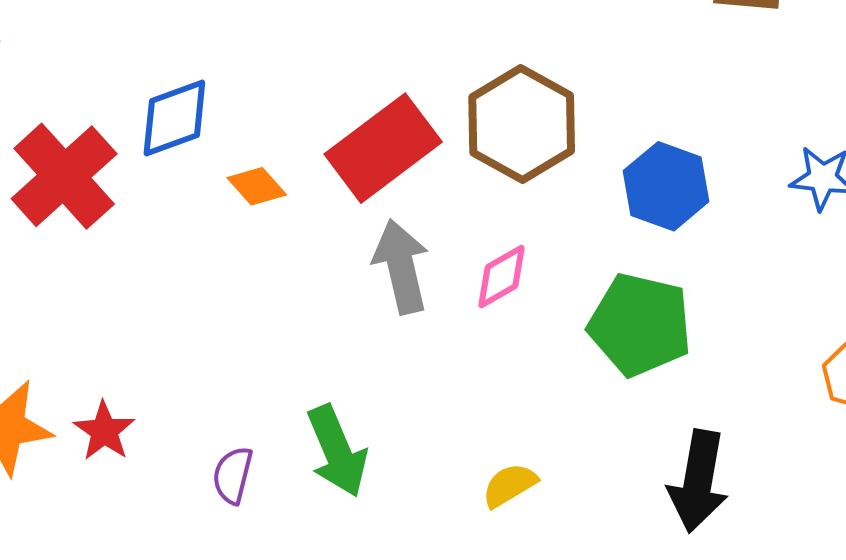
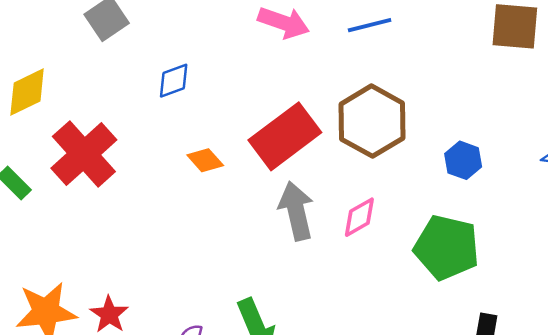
blue diamond: (174, 118) -> (174, 81), moved, size x0.7
blue hexagon: (666, 186) -> (463, 160), size x0.7

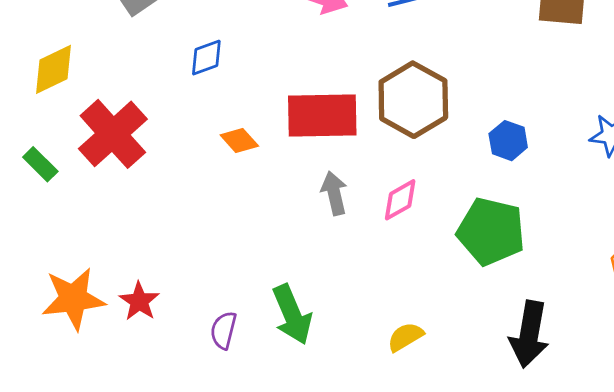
red rectangle: (285, 136) -> (322, 115), turned 36
gray arrow: (296, 211) -> (334, 193), size x0.7

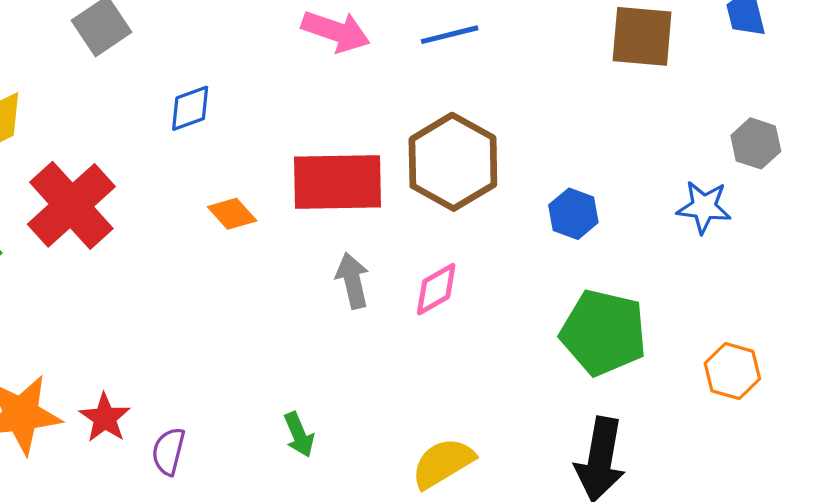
green pentagon: (491, 231) -> (604, 333), moved
green arrow: (292, 314) -> (299, 435), size x0.6
purple semicircle: (224, 330) -> (168, 451), moved
yellow semicircle: (405, 337) -> (443, 463), size x1.4

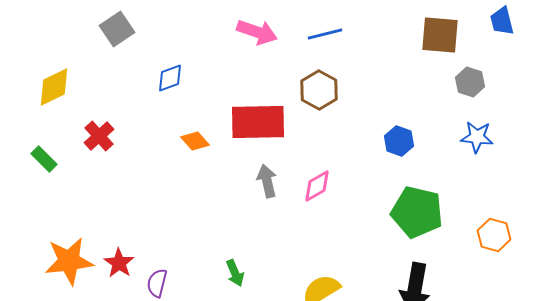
gray hexagon: (756, 143) -> (470, 82), moved
brown hexagon: (453, 162) -> (319, 90), moved, size x0.7
red cross: (71, 205) -> (99, 136), size x0.6

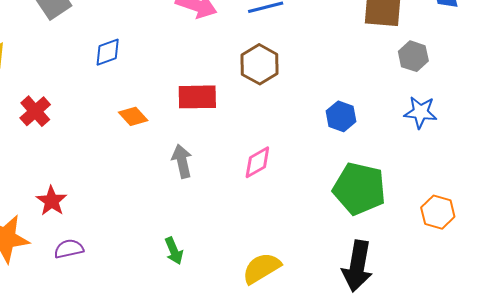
red rectangle: (258, 122) -> (197, 97), size x0.7
gray arrow: (267, 181) -> (182, 161), moved
red star: (119, 263) -> (52, 201), moved
purple semicircle: (157, 283) -> (69, 249), moved, turned 64

